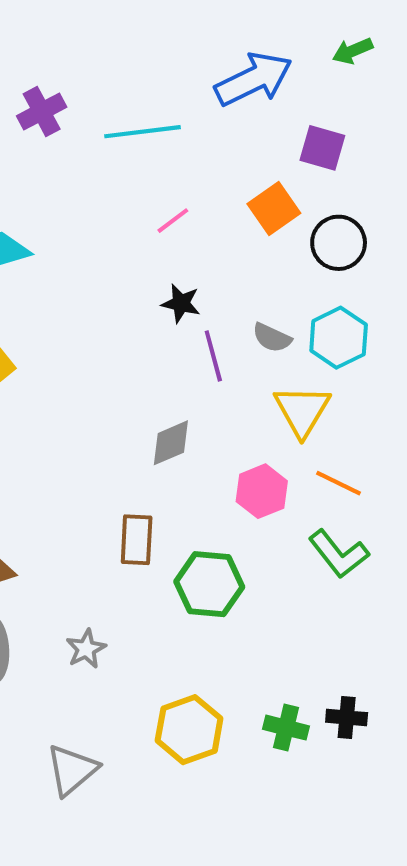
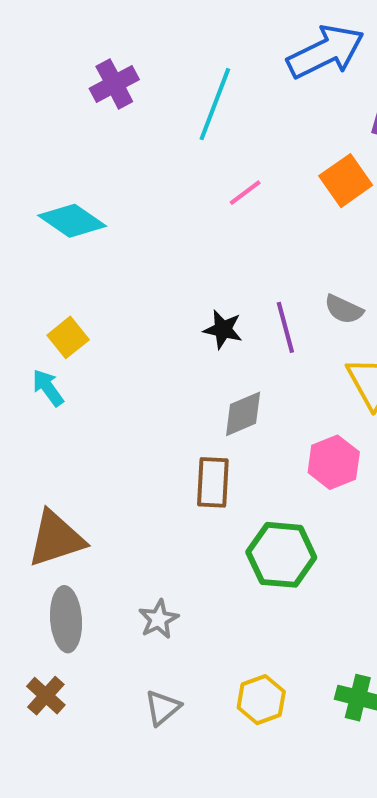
cyan line: (143, 132) -> (215, 104), turned -62
black star: (181, 303) -> (223, 329), moved
brown rectangle: (137, 540) -> (213, 482), moved
yellow hexagon: (189, 730) -> (261, 700), size x0.7
gray triangle: (72, 770) -> (163, 708), moved, size x0.7

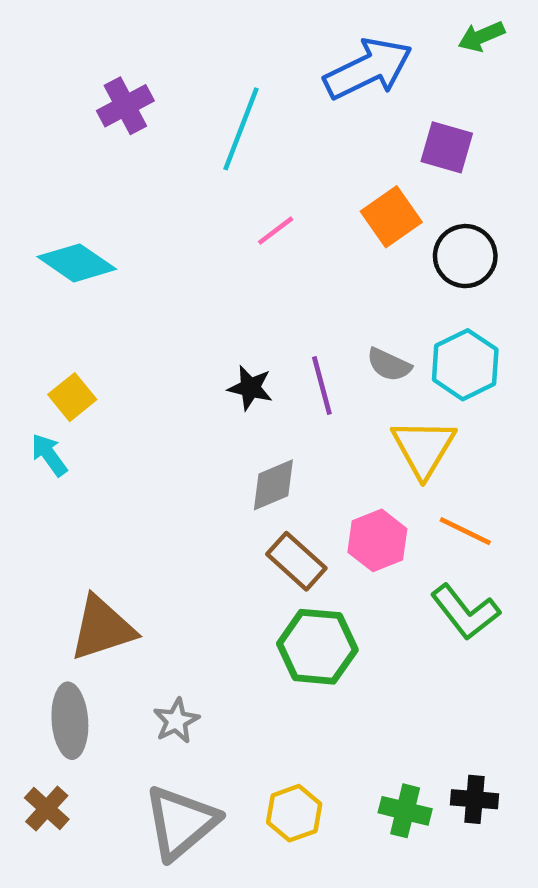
brown rectangle: (213, 482) -> (296, 561), moved, turned -51
brown triangle: (56, 539) -> (102, 628), moved
gray triangle: (163, 708) -> (181, 822), size x1.8

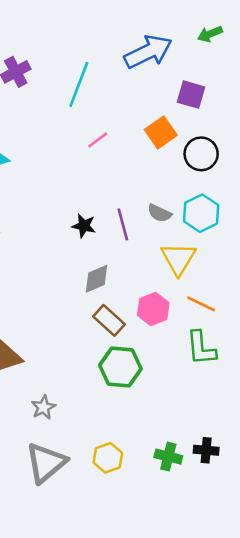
green L-shape: (465, 612) -> (201, 348), turned 33

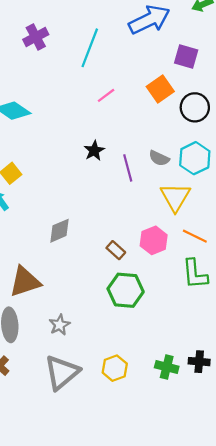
black star: (84, 226) -> (94, 151), moved, turned 30
gray diamond: (96, 279) -> (60, 231), moved
brown rectangle: (109, 320) -> (116, 250), size x0.7

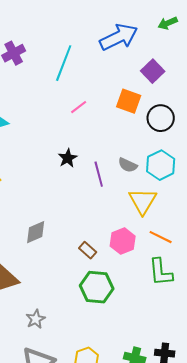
purple square: (186, 56) -> (153, 71), turned 30
orange square: (160, 89) -> (129, 101), turned -35

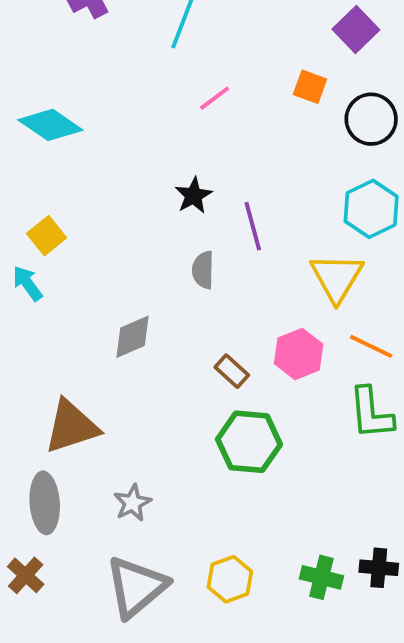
orange square: (129, 101) -> (310, 87), size x0.7
gray semicircle: (128, 165) -> (203, 270), moved, turned 66

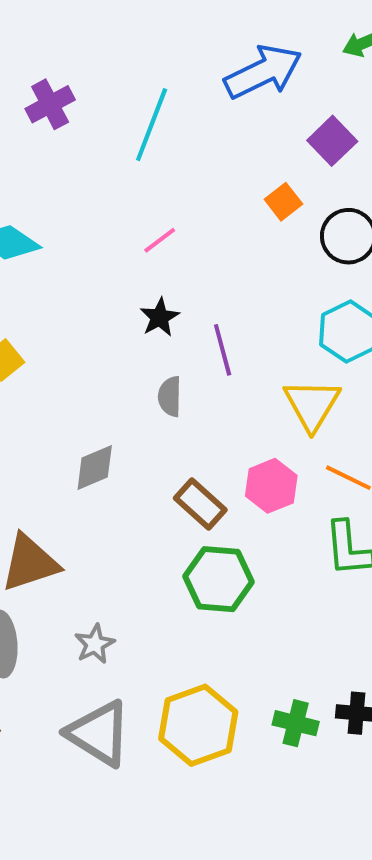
orange square: (310, 87) -> (283, 202), turned 32
pink line: (215, 98) -> (160, 240), moved
brown rectangle: (232, 371) -> (200, 504), size x1.4
yellow hexagon: (230, 579) -> (198, 725), size x1.6
gray triangle: (136, 587) -> (99, 733), turned -48

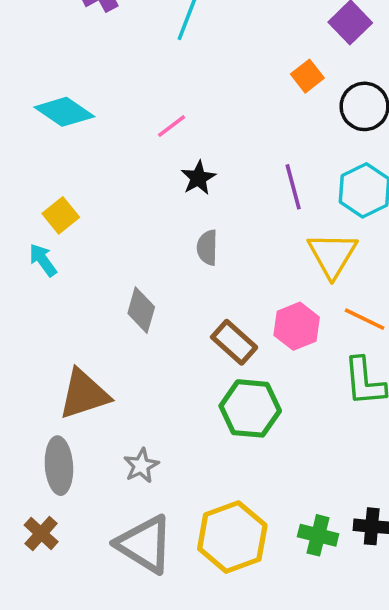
pink line: (160, 240) -> (172, 126), moved
purple line: (223, 350) -> (293, 187), moved
gray diamond: (95, 468) -> (141, 310), turned -51

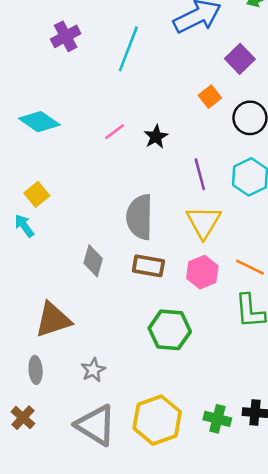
black star: (198, 178) -> (156, 137), moved
gray semicircle: (207, 248) -> (140, 217), size x1.8
yellow triangle: (332, 255) -> (204, 222), moved
brown rectangle: (234, 342) -> (148, 266), moved, turned -32
gray ellipse: (59, 466) -> (36, 370), size x0.7

